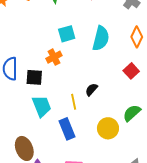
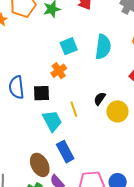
yellow line: (74, 102) -> (74, 109), moved
yellow circle: (108, 128) -> (117, 111), moved
blue rectangle: (67, 129) -> (65, 152), moved

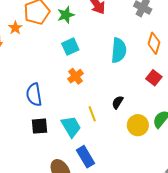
cyan square: (69, 46) -> (70, 47), moved
black square: (41, 93) -> (40, 126), moved
yellow circle: (117, 111) -> (138, 125), moved

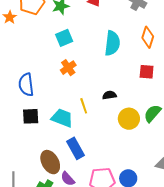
red square: (154, 78) -> (147, 72), turned -35
black semicircle: (118, 102) -> (109, 95), turned 48
cyan trapezoid: (71, 127) -> (62, 118), turned -40

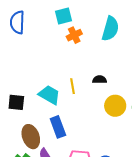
orange cross: (68, 68) -> (74, 35), moved
blue semicircle: (26, 85) -> (17, 22), moved
black square: (31, 116) -> (16, 102), moved

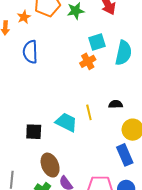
cyan square: (63, 16) -> (97, 42), moved
blue rectangle: (58, 127) -> (125, 155), moved

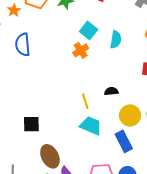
cyan square: (97, 42) -> (89, 30), turned -30
cyan semicircle: (123, 53) -> (116, 40), size x0.7
cyan trapezoid: (66, 122) -> (91, 126), moved

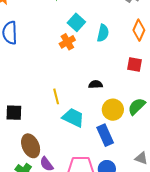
yellow line: (85, 101) -> (56, 96), moved

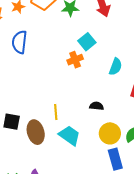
cyan semicircle: (103, 33) -> (116, 67), moved
blue rectangle: (105, 135) -> (115, 159), moved
brown ellipse: (31, 146) -> (36, 132), moved

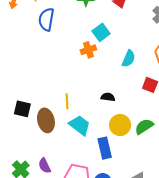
blue semicircle: (20, 42) -> (46, 19), moved
blue rectangle: (115, 159) -> (105, 148), moved

